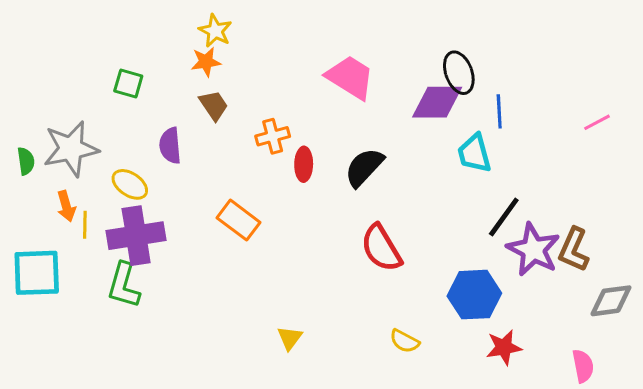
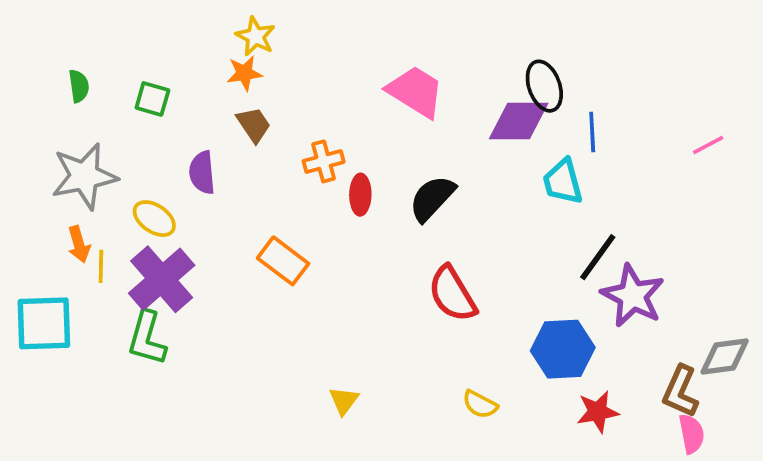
green semicircle: (26, 161) -> (79, 86), moved
purple cross: (136, 236) -> (162, 279), turned -32
brown L-shape: (574, 250) -> (680, 391), moved

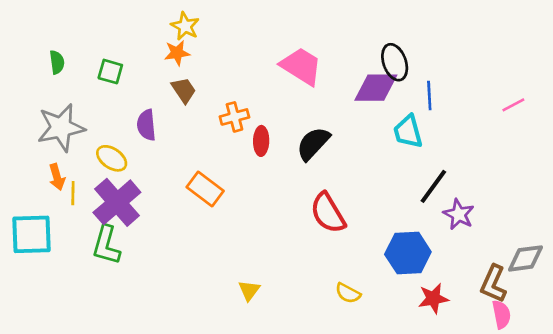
purple star: (633, 296) -> (459, 214), size x0.7

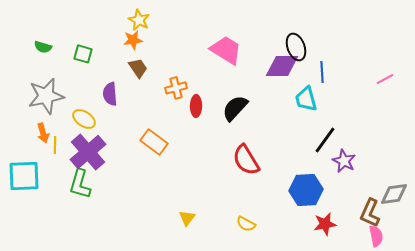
green semicircle: (57, 62) -> (43, 47), turned 114
yellow semicircle: (348, 293) -> (246, 224), moved

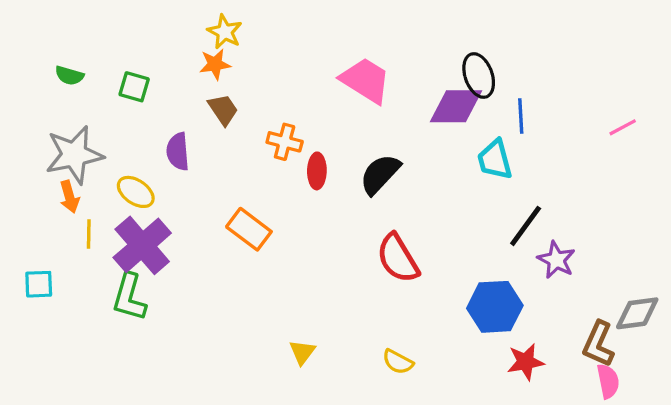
orange cross: (176, 88) -> (285, 142), turned 30
orange arrow: (43, 133) -> (69, 197), moved
cyan square: (24, 176) -> (39, 284), size x0.6

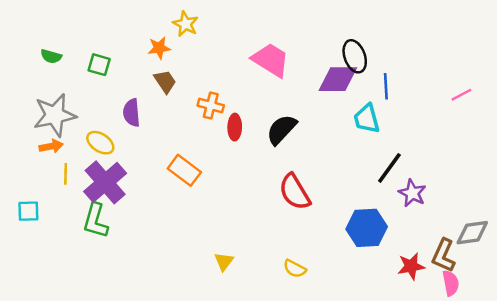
yellow star: (225, 32) -> (186, 24), moved
orange arrow: (69, 197) -> (51, 146), turned -85
red star: (526, 362) -> (411, 266), moved

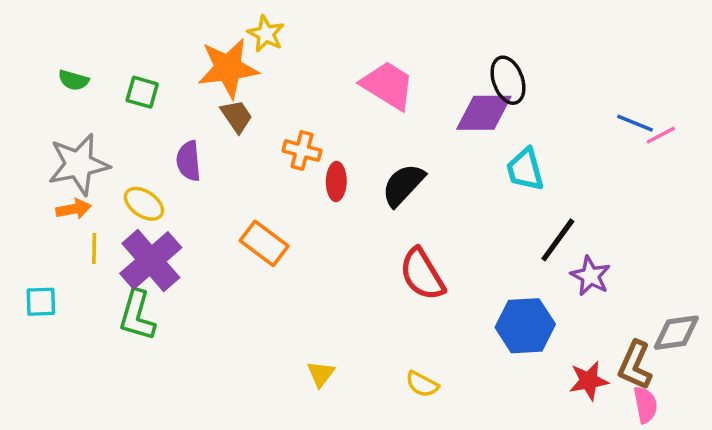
orange star: (159, 48) -> (228, 68), size x1.8
blue line: (386, 86) -> (635, 123), moved, turned -65

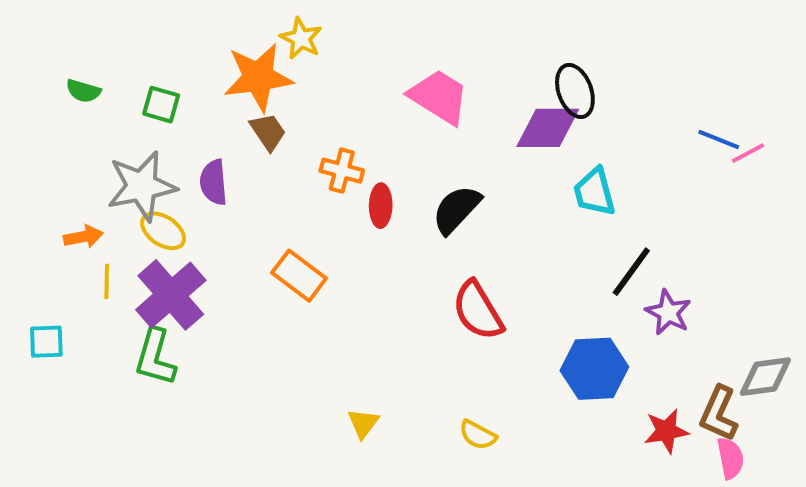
gray star: (79, 164) -> (142, 186), moved

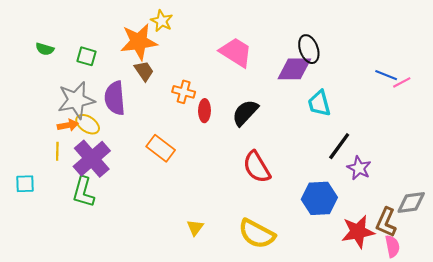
purple semicircle: (214, 182) -> (115, 98), size x1.4
orange arrow: (83, 237) -> (68, 125), moved
red star: (666, 431) -> (358, 232), size x1.4
yellow semicircle: (478, 435) -> (257, 234), size x1.8

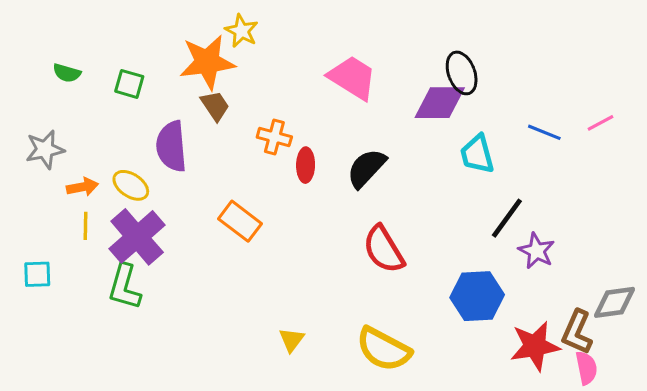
blue line: (386, 75) -> (544, 132), moved
gray star: (76, 100) -> (45, 149), moved, size x0.7
orange arrow: (68, 125) -> (82, 187), moved

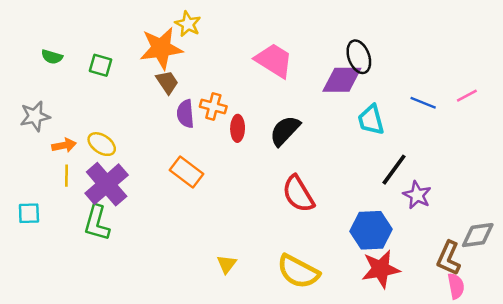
purple semicircle: (171, 146) -> (185, 114), moved, size x0.7
red star: (535, 346) -> (381, 269), moved

